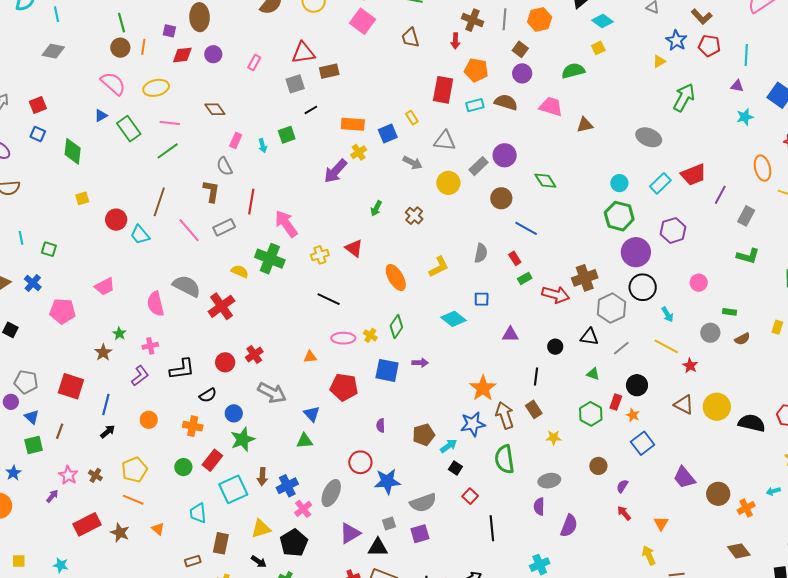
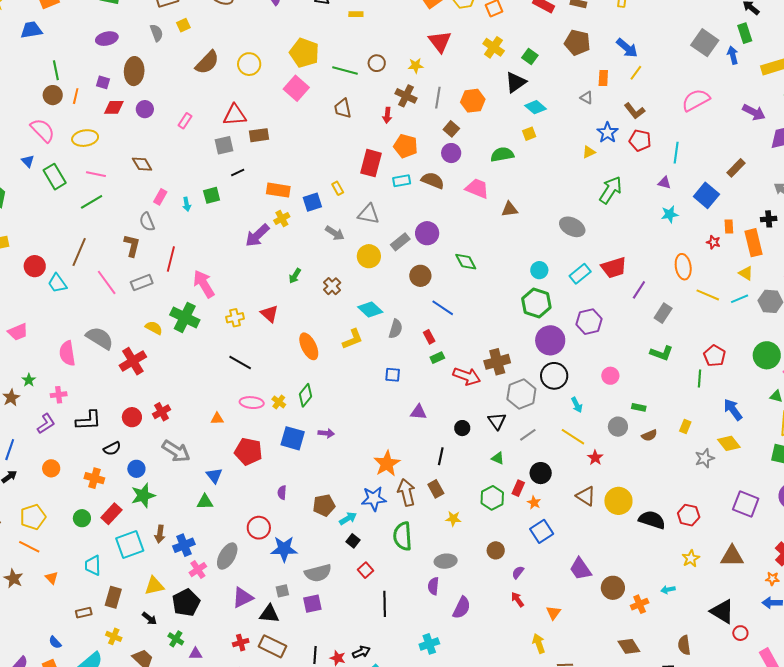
blue triangle: (101, 115) -> (28, 161), turned -48
cyan diamond: (453, 319) -> (370, 310), moved
black triangle: (589, 337) -> (497, 421), turned 42

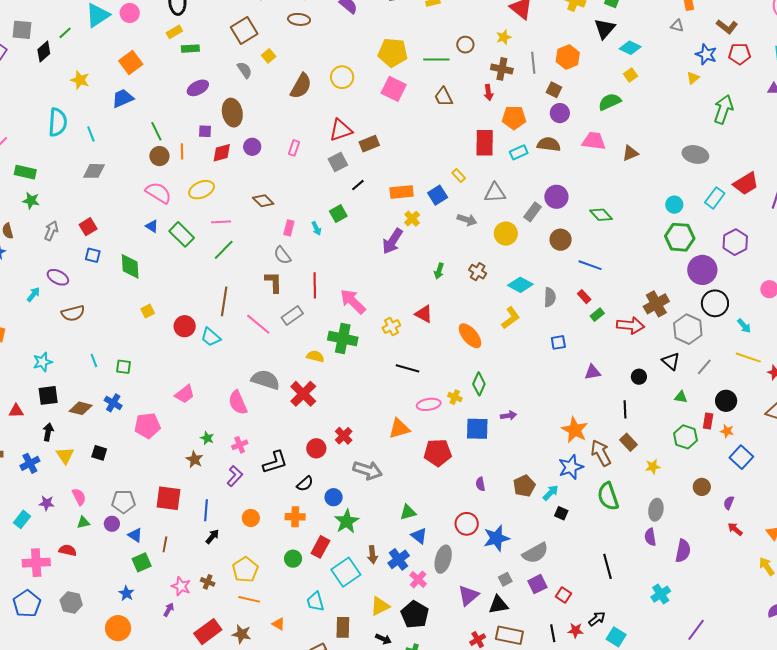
orange triangle: (217, 419) -> (399, 429), size x1.6
blue triangle: (214, 476) -> (419, 536), moved
gray ellipse: (446, 561) -> (656, 510), turned -60
red square: (365, 570) -> (564, 595), moved

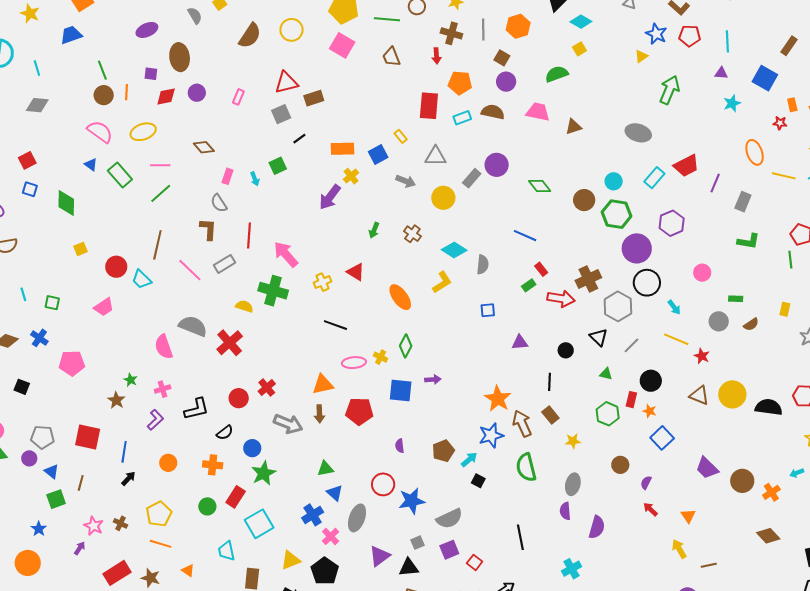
brown circle: (561, 240) -> (584, 200), moved
red rectangle: (584, 297) -> (541, 269), moved
pink trapezoid: (185, 394) -> (104, 307), moved
brown arrow: (372, 555) -> (319, 414), moved

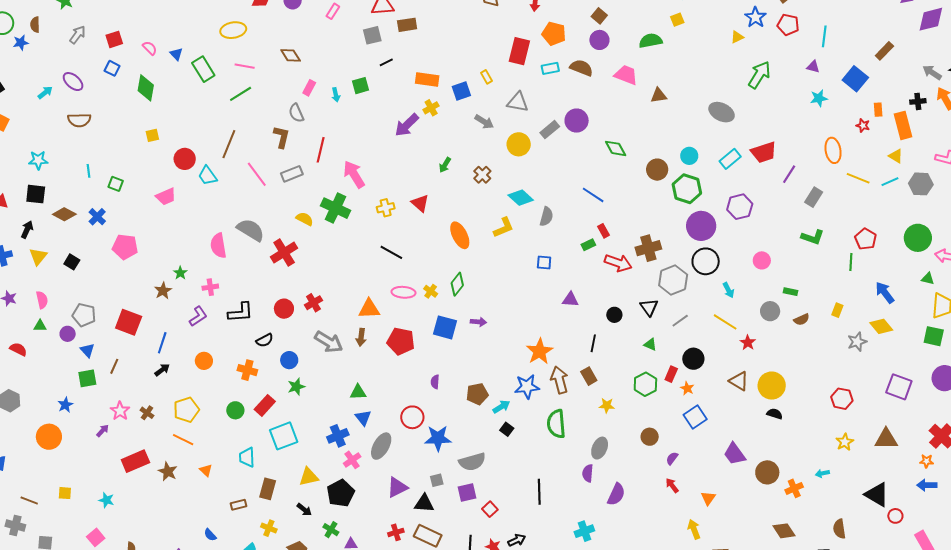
pink semicircle: (100, 132) -> (150, 48), moved, size x0.6
black semicircle: (769, 407) -> (775, 414), moved, size x0.6
green star: (264, 473) -> (296, 387), size x0.7

